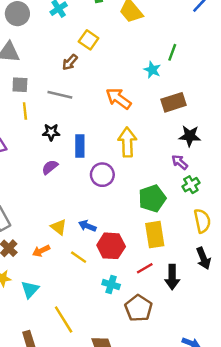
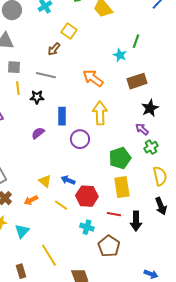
black star: (51, 132) -> (37, 97), moved
black star: (190, 136) -> (150, 108), turned -30
red line: (145, 268) -> (114, 214), turned 40

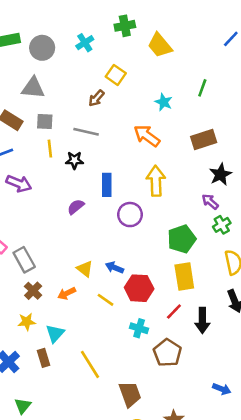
cyan star: (120, 55) -> (164, 102), moved
red line: (114, 214) -> (174, 311), turned -56
brown rectangle: (21, 271) -> (43, 358), moved

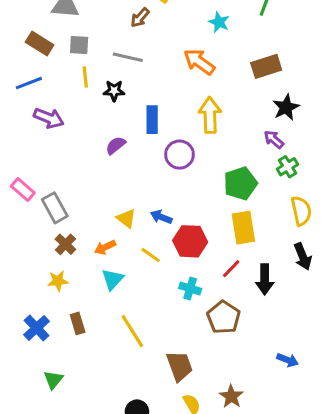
cyan triangle: (55, 333) -> (113, 279), moved

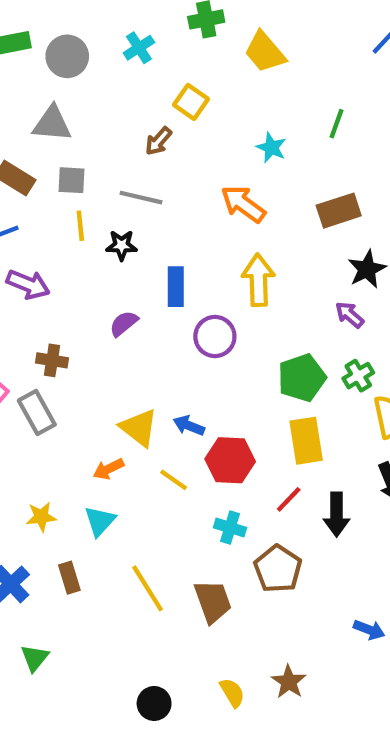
green cross: (288, 167) -> (358, 376), moved
yellow triangle: (126, 218) -> (139, 428), size x1.4
brown cross: (65, 244) -> (52, 360), moved, turned -35
cyan triangle: (113, 279) -> (100, 521), moved
brown trapezoid: (180, 366) -> (213, 601), moved

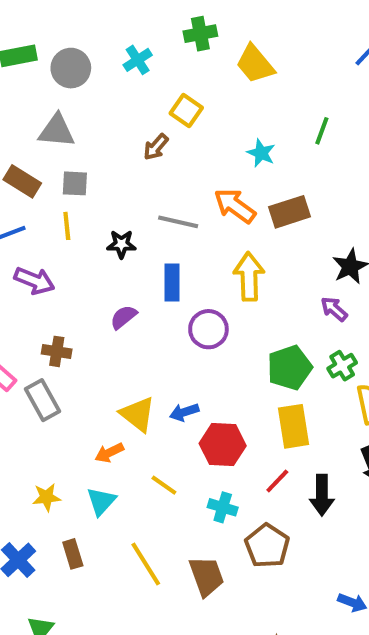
gray line: (141, 198) -> (178, 222), moved
brown rectangle: (339, 211) -> (289, 212), moved
yellow line: (80, 226) -> (67, 226), moved
blue arrow: (189, 426) -> (184, 412), turned -40
yellow line: (174, 480) -> (164, 485), moved

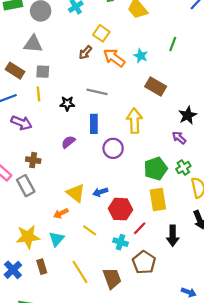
orange arrow: (235, 206) -> (114, 58), moved
brown rectangle: (289, 212) -> (156, 87), turned 48
red line: (277, 481) -> (140, 228), moved
yellow star: (47, 497) -> (28, 237), size x1.6

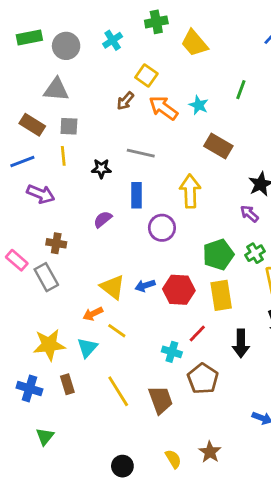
red hexagon: (121, 209) -> (179, 290), moved
yellow line: (90, 230) -> (117, 331), moved
blue cross: (13, 270) -> (29, 389), turned -30

